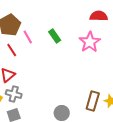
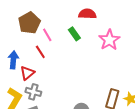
red semicircle: (99, 16) -> (87, 14), moved
red line: (12, 50) -> (40, 52), moved

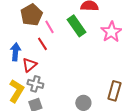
green rectangle: (74, 34) -> (76, 26), size x1.5

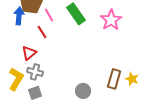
blue arrow: (15, 52) -> (19, 16), moved

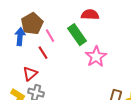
pink star: (111, 20) -> (96, 57), moved

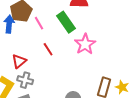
red line: (43, 53) -> (48, 49), moved

